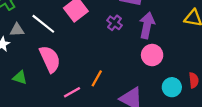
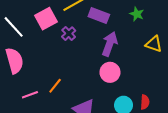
purple cross: (114, 23) -> (69, 34), moved

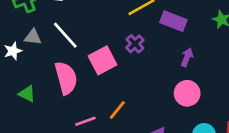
pink square: (46, 19) -> (103, 60), moved
purple arrow: (110, 44) -> (187, 57), size x0.6

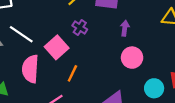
pink semicircle: (66, 78) -> (30, 69), turned -148
orange line: (117, 110) -> (72, 73), moved

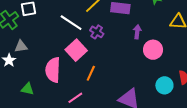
white line: (21, 34) -> (71, 23), moved
pink circle: (132, 58) -> (153, 50), moved

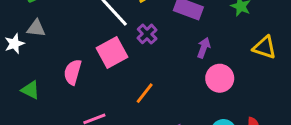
pink semicircle: (53, 70) -> (73, 72), size x0.7
orange line: (91, 73) -> (145, 93), moved

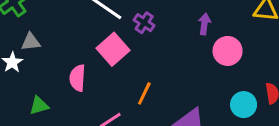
green triangle: (30, 90) -> (39, 106), turned -30
orange line: (145, 93) -> (144, 93), moved

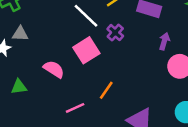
pink semicircle: (78, 78) -> (54, 69), turned 110

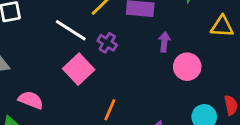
pink semicircle: (54, 69) -> (31, 100), moved

